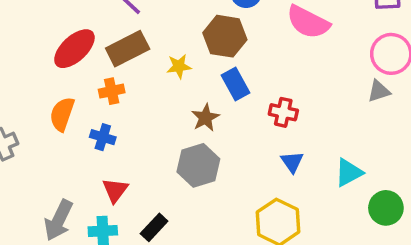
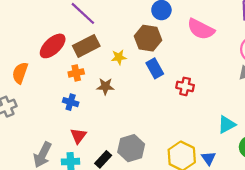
orange semicircle: (62, 114) -> (20, 73), moved
brown star: (205, 118) -> (105, 86), moved, turned 30
blue triangle: (292, 162) -> (209, 158), moved
gray hexagon: (198, 165) -> (131, 148), moved

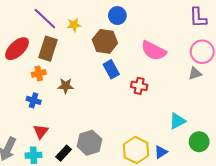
pink semicircle: (201, 29) -> (154, 51), moved
brown rectangle: (86, 46) -> (48, 49), turned -45
yellow star: (119, 57) -> (74, 25), moved
blue triangle: (209, 158) -> (161, 152), turned 32

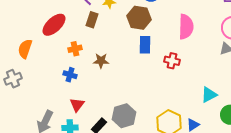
brown rectangle: (48, 49) -> (92, 20), moved, size x0.7
pink semicircle: (154, 51) -> (186, 27), turned -115
blue rectangle: (111, 69) -> (145, 45), turned 30

